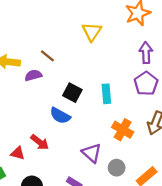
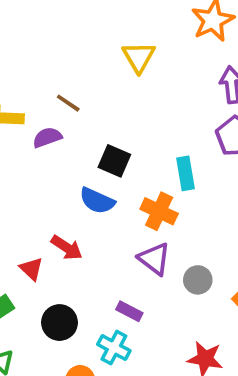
cyan rectangle: (106, 94) -> (186, 173), moved
orange cross: (123, 130) -> (159, 211), moved
red triangle: (18, 153) -> (31, 269), turned 32

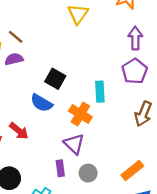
brown line: (68, 103) -> (16, 37), moved
gray circle: (198, 280) -> (88, 173), moved
purple rectangle: (129, 311) -> (60, 168), moved, turned 49

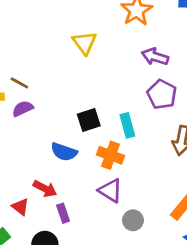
purple arrow: (135, 38) -> (155, 57), turned -60
black square: (55, 79) -> (89, 120), moved, turned -36
purple rectangle: (60, 168) -> (63, 213), moved

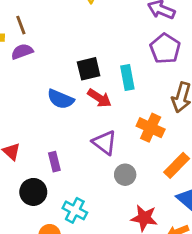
brown line: (19, 83) -> (21, 25), turned 36
orange cross: (110, 155) -> (151, 128), moved
red arrow: (45, 189) -> (99, 98), moved

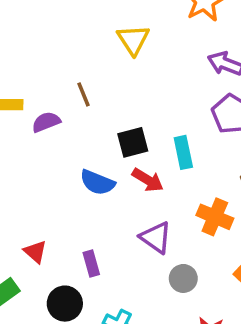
brown line: (21, 25) -> (83, 94), moved

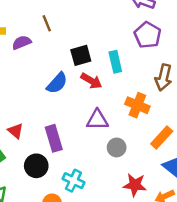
blue semicircle: (97, 182) -> (57, 83), turned -70
purple triangle: (156, 237) -> (97, 120), turned -35
purple rectangle: (91, 264) -> (54, 138), size x1.5

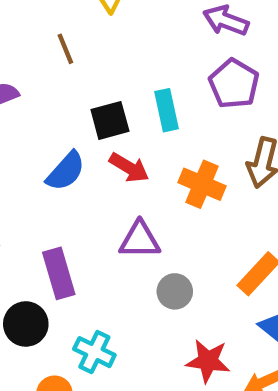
brown line: (47, 23) -> (65, 49), moved
cyan rectangle: (115, 62) -> (166, 110), moved
orange cross: (137, 105) -> (202, 184), moved

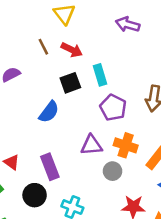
purple pentagon: (234, 84) -> (113, 108), moved
red arrow: (129, 168) -> (72, 50), moved
orange cross: (202, 184) -> (126, 145), moved

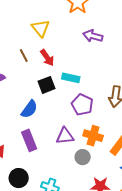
red arrow: (72, 50) -> (47, 58), turned 30
cyan rectangle: (100, 75) -> (71, 78), turned -60
purple rectangle: (50, 167) -> (29, 140), moved

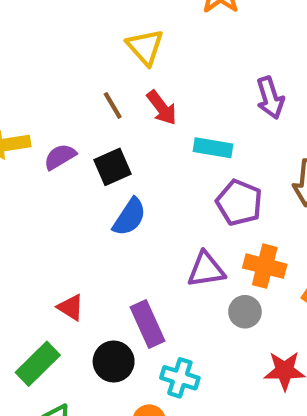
purple arrow: (93, 36) -> (270, 98), moved, turned -120
black square: (46, 85) -> (112, 167), moved
purple rectangle: (29, 140) -> (147, 324), moved

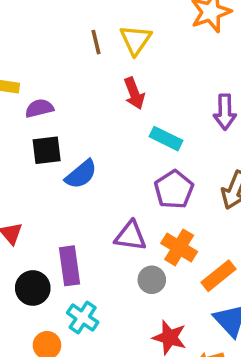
brown line: (113, 105) -> (96, 42), moved
black square: (112, 167) -> (47, 150), moved

